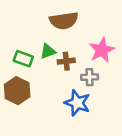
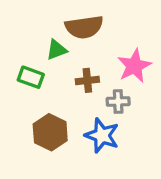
green triangle: (48, 51) -> (57, 50), moved
brown hexagon: (17, 91) -> (50, 132), moved

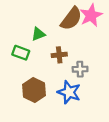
brown semicircle: (84, 27) -> (71, 19), moved, turned -45
pink star: (134, 66) -> (91, 15), moved

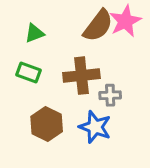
green triangle: (38, 34) -> (35, 33), moved
brown cross: (59, 55) -> (81, 76), size x1.6

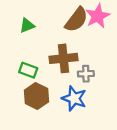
green rectangle: (28, 73) -> (28, 70), moved

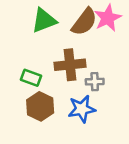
green triangle: (27, 26) -> (44, 21), moved, size x1.5
blue star: (74, 98) -> (82, 109), turned -30

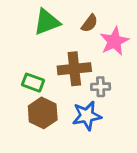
pink star: (108, 18) -> (114, 41), moved
brown semicircle: (84, 22) -> (90, 23), size x0.6

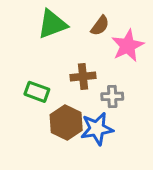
brown cross: (74, 69) -> (83, 76), size x0.7
brown hexagon: (43, 113) -> (66, 123), moved

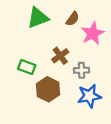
brown cross: (83, 76) -> (60, 56), turned -30
blue star: (97, 129) -> (89, 96), moved

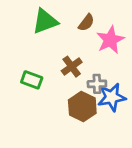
brown hexagon: (48, 89) -> (82, 107), moved
blue star: (89, 96) -> (112, 97), moved

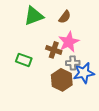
pink star: (110, 40) -> (69, 42), moved
brown cross: (72, 67) -> (54, 50), turned -35

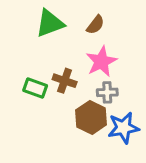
brown cross: (54, 50) -> (65, 81), moved
blue star: (84, 73) -> (123, 128), moved

